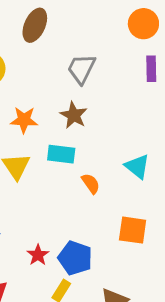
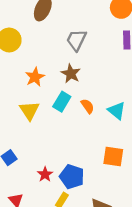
orange star: (24, 120) -> (35, 77), turned -30
cyan rectangle: (61, 154) -> (62, 102), turned -66
orange semicircle: (91, 184) -> (88, 106), moved

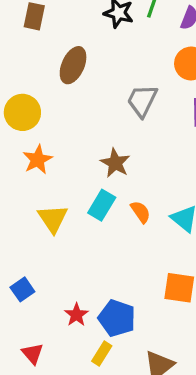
gray trapezoid: (76, 40) -> (142, 101), moved
orange star: (35, 77) -> (38, 160), moved

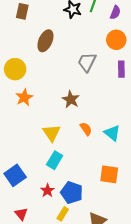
cyan rectangle: (102, 205) -> (55, 160), moved
yellow triangle: (53, 219) -> (52, 133), moved
blue square: (22, 289) -> (15, 175), size x1.5

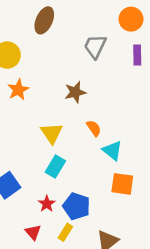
brown star: (71, 99) -> (75, 92), turned 30
cyan triangle: (112, 133) -> (112, 150), moved
red triangle: (21, 214) -> (33, 232), moved

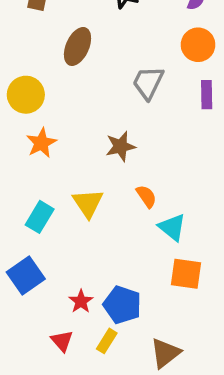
cyan rectangle: (55, 167) -> (40, 217), moved

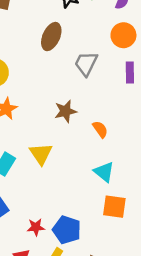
brown ellipse: (77, 46) -> (51, 37), moved
orange semicircle: (146, 196) -> (100, 129), moved
red star: (81, 301) -> (36, 227), turned 30

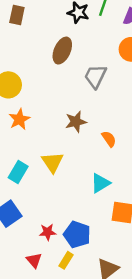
cyan triangle: (104, 172) -> (100, 183), moved, turned 50

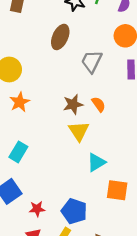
orange semicircle: (109, 139) -> (99, 104), moved
yellow triangle: (52, 162) -> (79, 131), moved
red star: (48, 232) -> (37, 209), moved

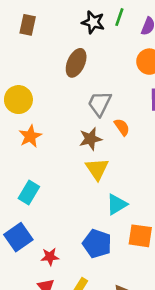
gray trapezoid: (92, 61) -> (100, 103), moved
orange semicircle: (99, 104) -> (122, 127), moved
blue pentagon: (74, 211) -> (97, 244), moved

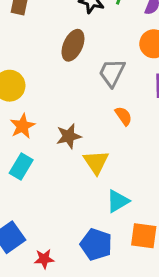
gray trapezoid: (100, 103) -> (112, 73), moved
brown star: (90, 139) -> (69, 136), moved
cyan rectangle: (29, 193) -> (21, 166), moved

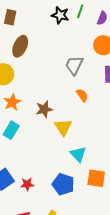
brown ellipse: (73, 45) -> (20, 46), moved
cyan triangle: (118, 201) -> (78, 154), turned -42
red star: (44, 259) -> (27, 184), moved

